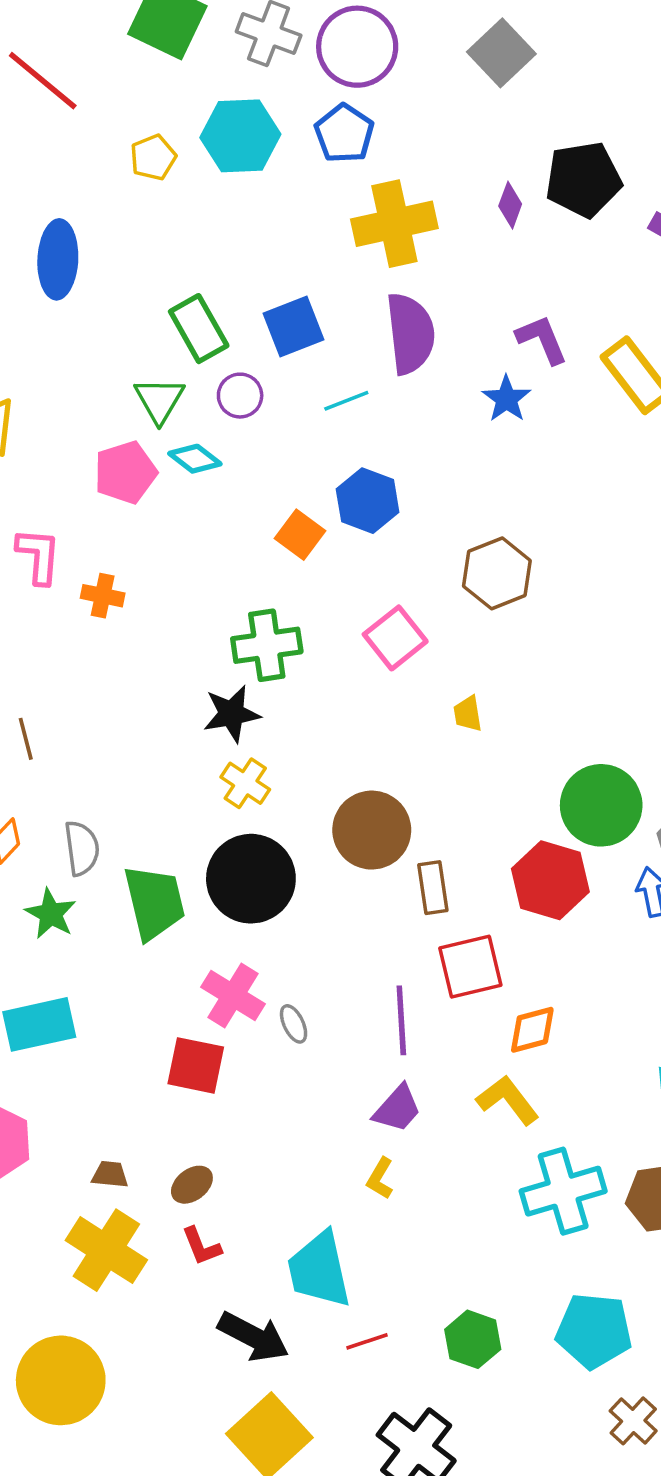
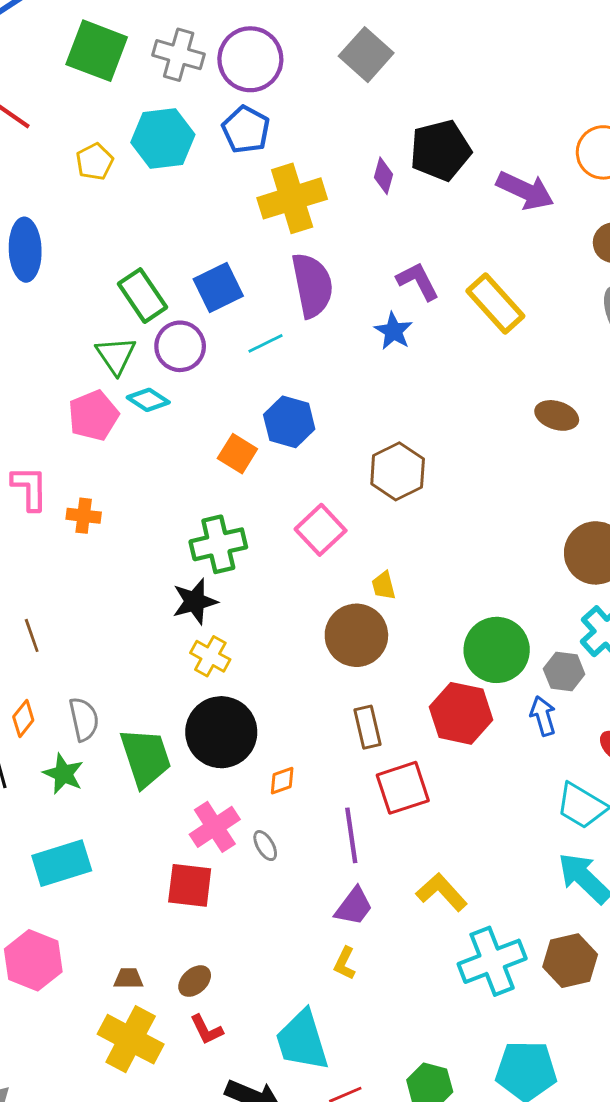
purple circle: (240, 396) -> (180, 346), size x1.4
brown circle: (372, 830) -> (356, 635), moved
pink cross: (233, 995) -> (215, 827), turned 30
orange diamond: (532, 1030) -> (282, 781), moved, size x0.7

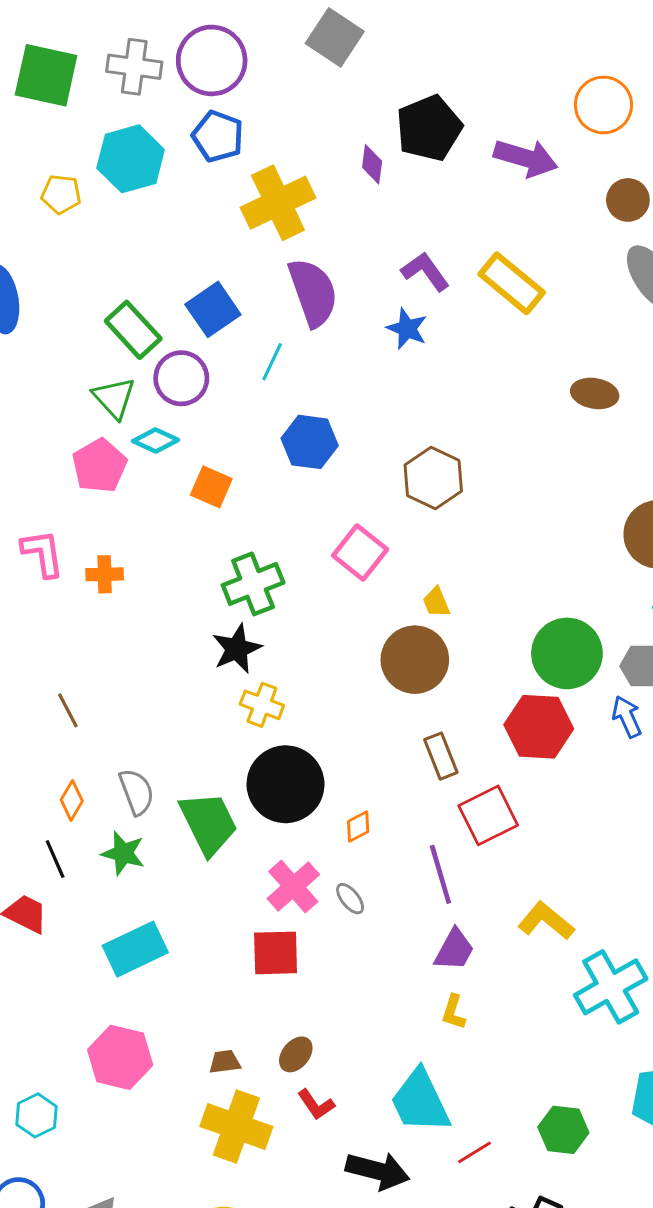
yellow pentagon: (95, 162) -> (61, 194), turned -30
cyan line: (265, 343) -> (272, 362), turned -30
orange square: (237, 454) -> (211, 487), moved

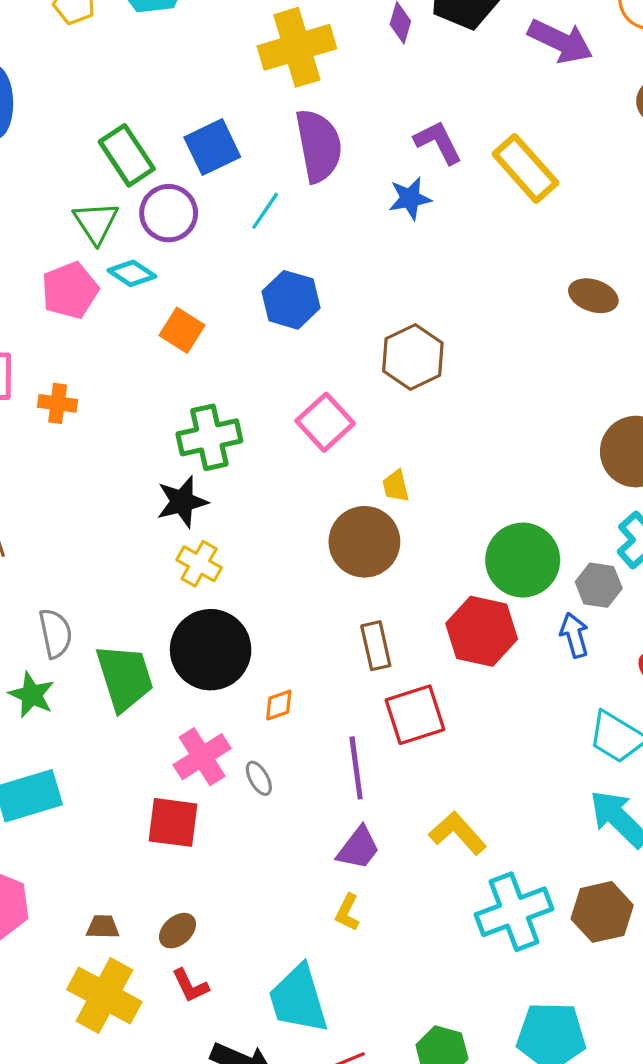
blue star: (407, 329) -> (410, 198), turned 30

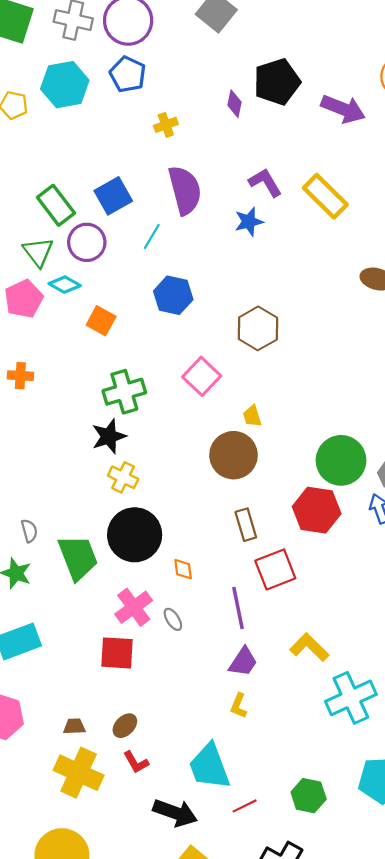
yellow cross: (297, 47) -> (166, 125), size x0.5
gray semicircle: (55, 633) -> (29, 531), size x0.7
orange diamond: (279, 705) -> (183, 569), turned -75

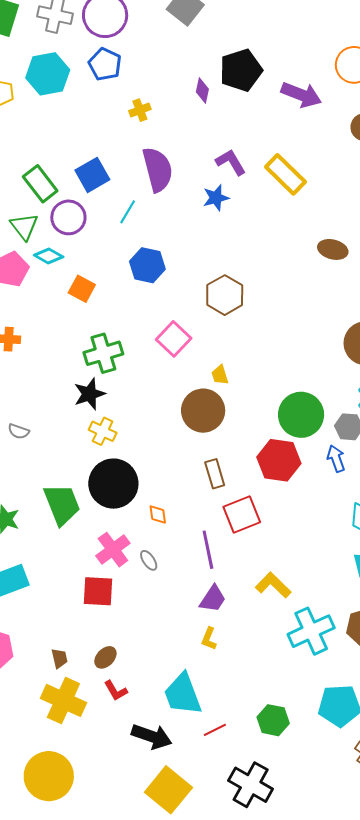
gray semicircle: (29, 531) -> (19, 431), moved, turned 125
brown trapezoid: (74, 726) -> (59, 658), turned 80

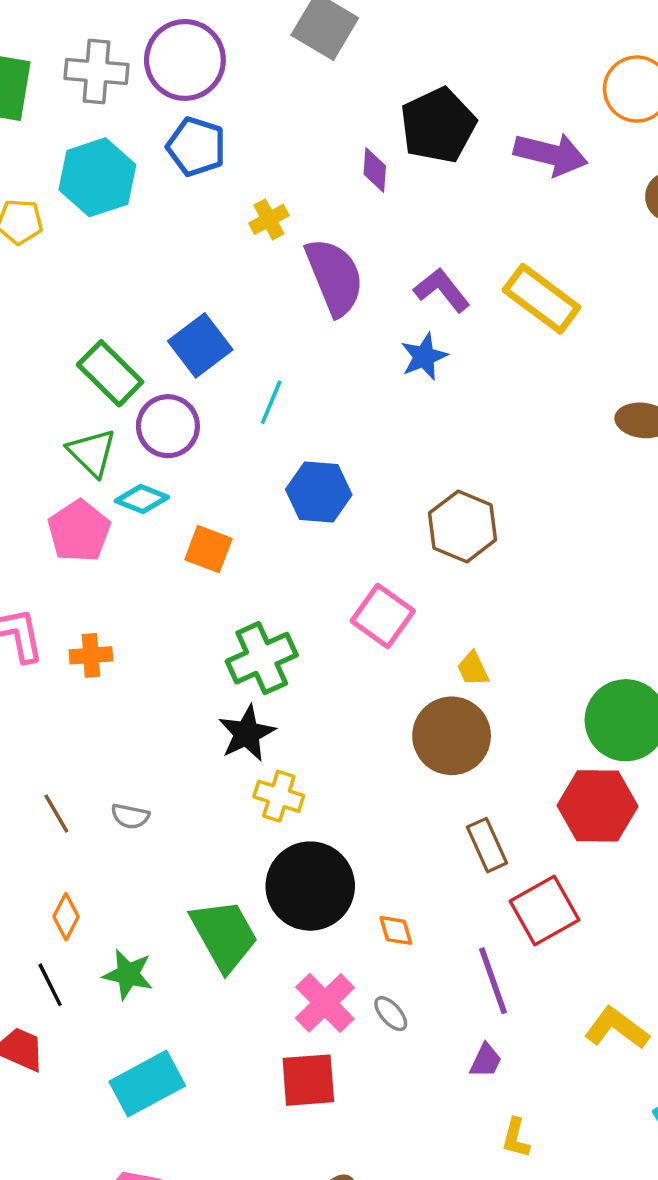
purple semicircle: (158, 169) -> (334, 277), moved
purple trapezoid: (213, 599) -> (486, 1061), moved, size x0.7

